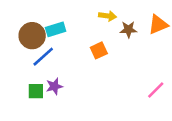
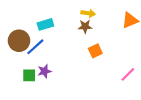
brown star: (128, 29) -> (85, 26), moved
brown circle: (32, 36) -> (19, 41), moved
orange square: (99, 50) -> (95, 51), moved

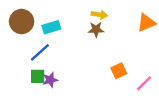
brown circle: (19, 41) -> (22, 22), moved
orange square: (95, 51) -> (119, 71), moved
green square: (29, 75) -> (38, 76), moved

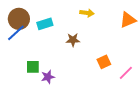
brown star: (96, 30) -> (73, 40), moved
blue line: (40, 52) -> (16, 33), moved
purple star: (50, 80) -> (48, 77), moved

